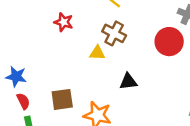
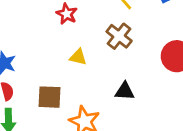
yellow triangle: (97, 53) -> (78, 57), moved

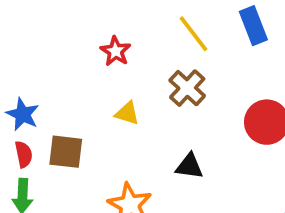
brown square: (50, 97) -> (66, 152), moved

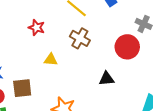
black triangle: (189, 166) -> (107, 79), moved

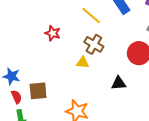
yellow triangle: (51, 60) -> (83, 63), moved

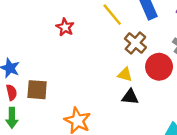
brown cross: (94, 44) -> (135, 43), moved
yellow triangle: (83, 63) -> (125, 75), moved

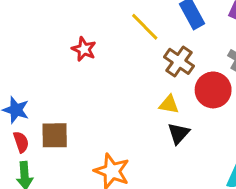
black triangle: (130, 97) -> (179, 133), turned -48

